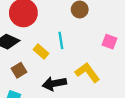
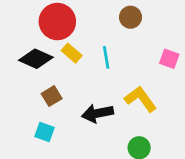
yellow rectangle: (41, 51) -> (72, 53), moved

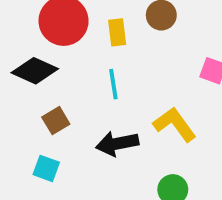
yellow rectangle: (72, 53) -> (117, 32), moved, turned 42
cyan line: (106, 57) -> (113, 84), moved

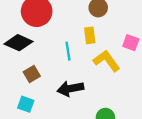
yellow rectangle: (117, 32) -> (90, 35), moved
yellow L-shape: (175, 124) -> (107, 61), moved

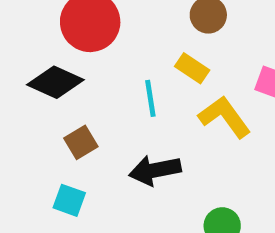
yellow rectangle: (90, 35) -> (192, 68), turned -49

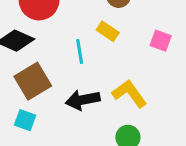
yellow L-shape: (225, 117) -> (130, 94), moved
brown square: (81, 142) -> (33, 81), size x1.6

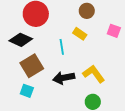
pink square: (161, 41) -> (114, 31), moved

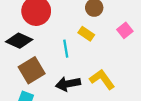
pink square: (114, 31) -> (125, 30), turned 32

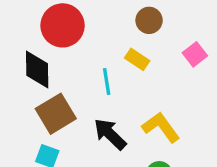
black diamond: (19, 41) -> (37, 70), turned 65
black arrow: (68, 84) -> (110, 134), turned 55

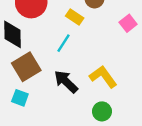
yellow rectangle: (137, 59) -> (75, 17), moved
cyan line: (107, 81) -> (63, 43), turned 42

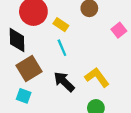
yellow rectangle: (75, 17) -> (61, 25), moved
cyan line: (63, 43) -> (62, 48), turned -56

